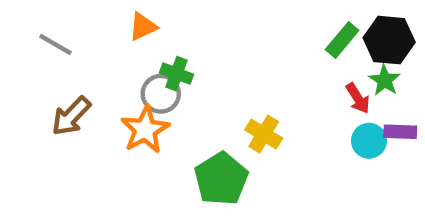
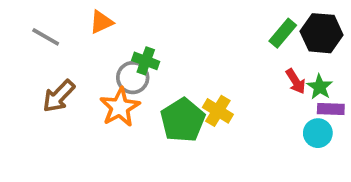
orange triangle: (143, 27) -> (101, 22), moved
green star: (385, 80) -> (320, 87), moved
cyan circle: (369, 141) -> (318, 133), moved
green pentagon: (221, 179) -> (183, 120), moved

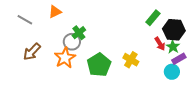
black hexagon: (322, 33) -> (174, 30), moved
green cross: (146, 61) -> (79, 33), turned 32
purple rectangle: (331, 109) -> (179, 59), turned -32
yellow cross: (218, 111) -> (131, 60), moved

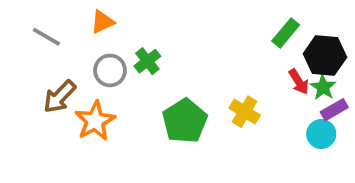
gray circle: (72, 42) -> (110, 70), moved
orange star: (65, 58) -> (95, 121), moved

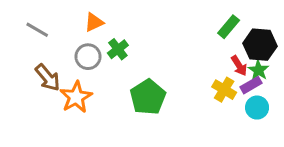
orange triangle: (103, 22) -> (94, 22), moved
brown arrow: (60, 97) -> (48, 78), turned -84
purple rectangle: (334, 110) -> (251, 85), moved
yellow cross: (245, 112) -> (224, 90), moved

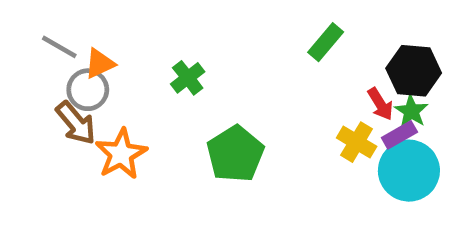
orange triangle: (94, 22) -> (100, 64), moved
green rectangle: (229, 27) -> (326, 42), moved
gray circle: (88, 57) -> (88, 90), moved
cyan circle: (257, 108) -> (409, 171), size x1.6

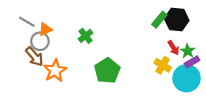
green rectangle: (326, 42) -> (159, 20), moved
black hexagon: (414, 71) -> (177, 20), moved
purple rectangle: (399, 135) -> (192, 62), moved

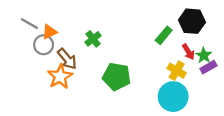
green rectangle: (159, 20) -> (164, 35), moved
brown arrow: (34, 56) -> (67, 59), moved
green pentagon: (107, 71) -> (117, 77), turned -30
cyan circle: (187, 78) -> (173, 97), moved

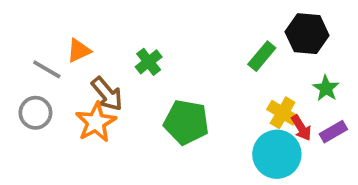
gray line: (29, 24) -> (47, 69), moved
gray circle: (44, 45) -> (35, 113), moved
red arrow: (188, 52) -> (301, 128), moved
purple rectangle: (208, 67) -> (333, 132), moved

